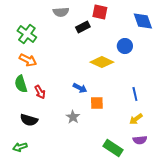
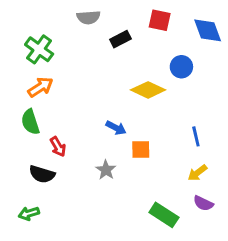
red square: (100, 12) -> (160, 20), moved
orange arrow: (28, 60) -> (40, 87), turned -60
red arrow: (40, 92) -> (58, 147), moved
purple semicircle: (140, 140) -> (203, 203), turned 32

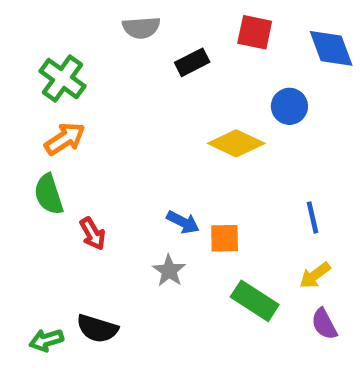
blue arrow: (116, 128) -> (183, 222), moved
black semicircle: (42, 174) -> (97, 329), moved
purple semicircle: (203, 203) -> (324, 324), turned 36
green rectangle: (164, 215) -> (255, 301), moved

